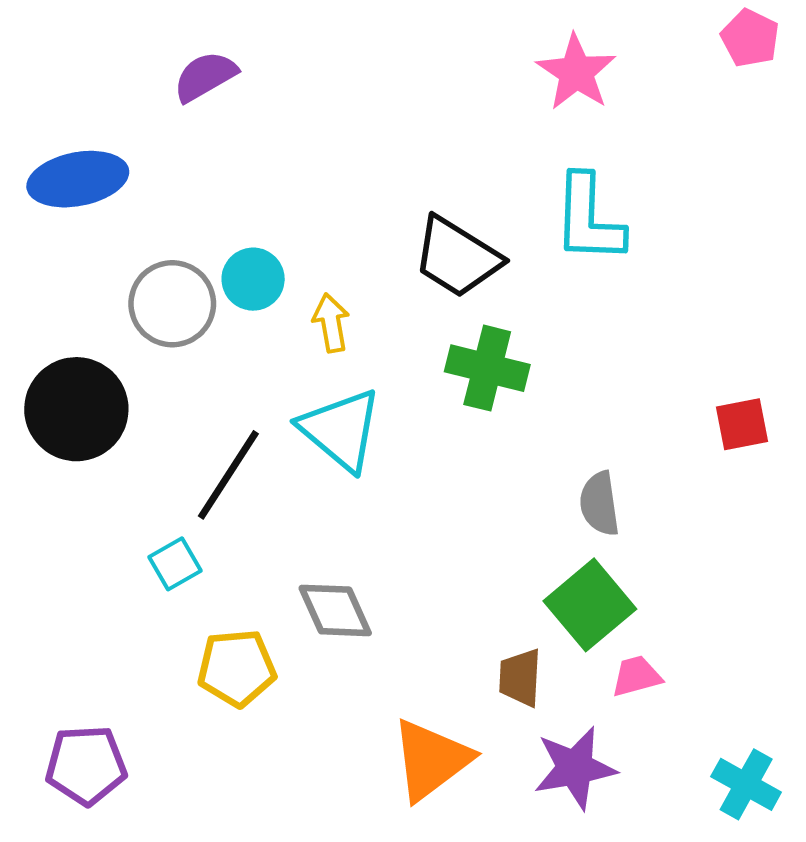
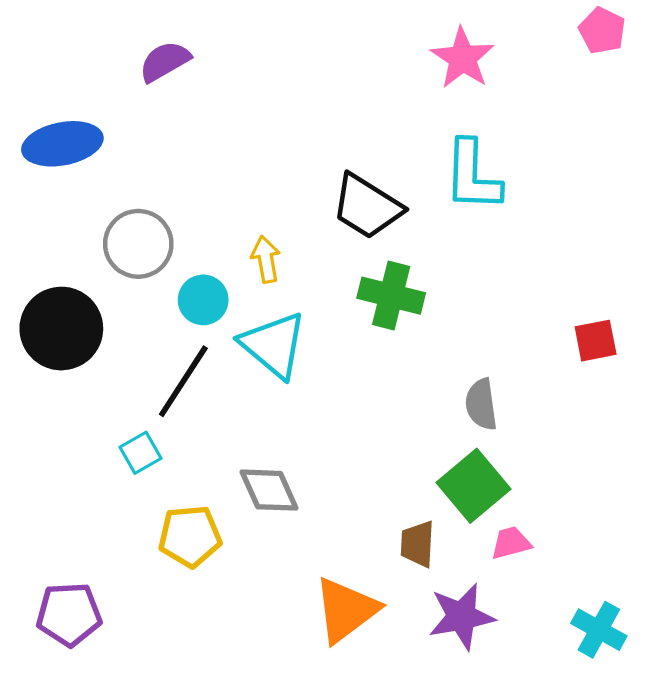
cyan circle: (253, 279) -> (203, 300), moved

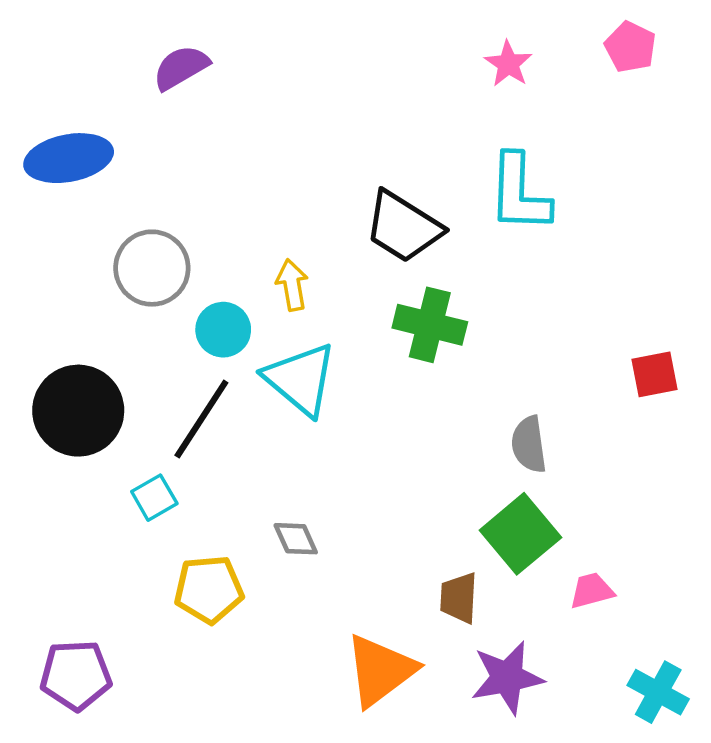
pink pentagon: (602, 31) -> (630, 47), moved
pink star: (463, 58) -> (508, 64), size x0.7
black circle: (61, 329) -> (78, 411), moved
gray diamond: (269, 490) -> (296, 539), size x0.7
pink trapezoid: (511, 543) -> (592, 591), moved

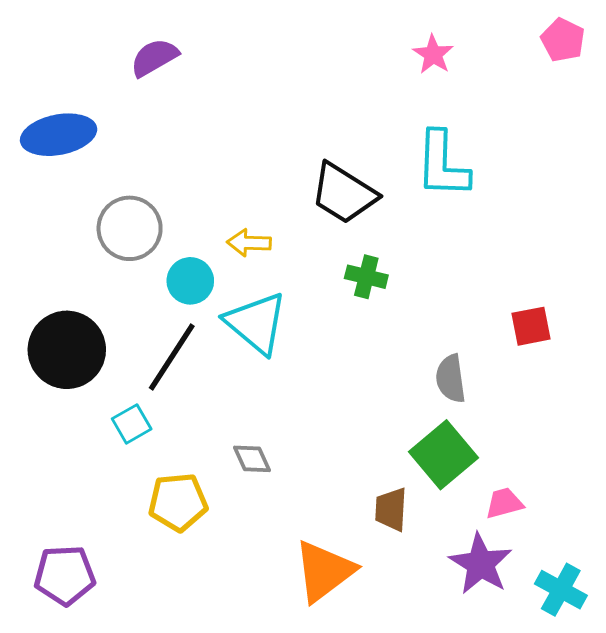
pink pentagon: (630, 47) -> (563, 40), moved
yellow arrow: (292, 285) -> (249, 243), turned -78
green cross: (430, 325) -> (366, 277), size x0.7
red square: (655, 374) -> (531, 326), moved
purple star: (507, 678) -> (481, 564), moved, turned -30

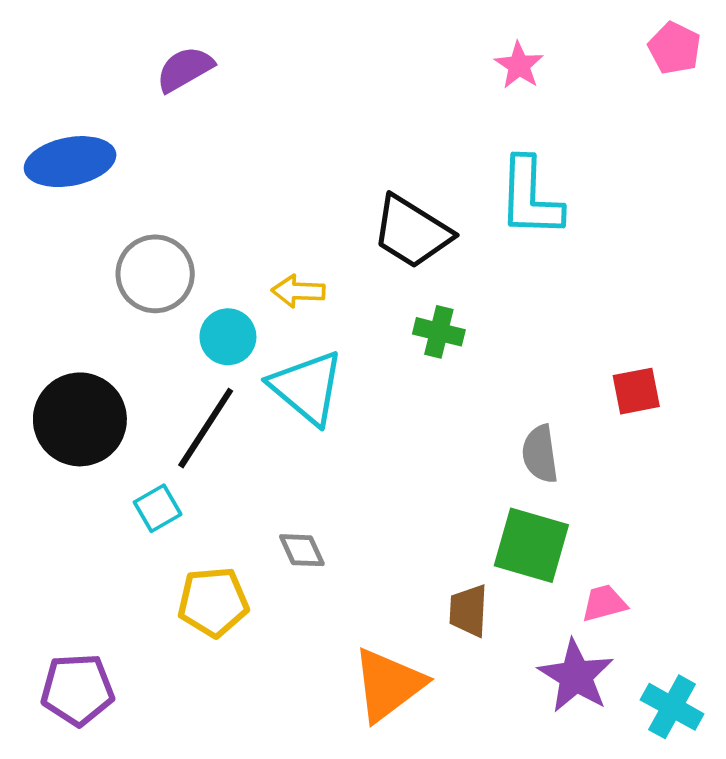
green square: (443, 455) -> (531, 545), turned -34

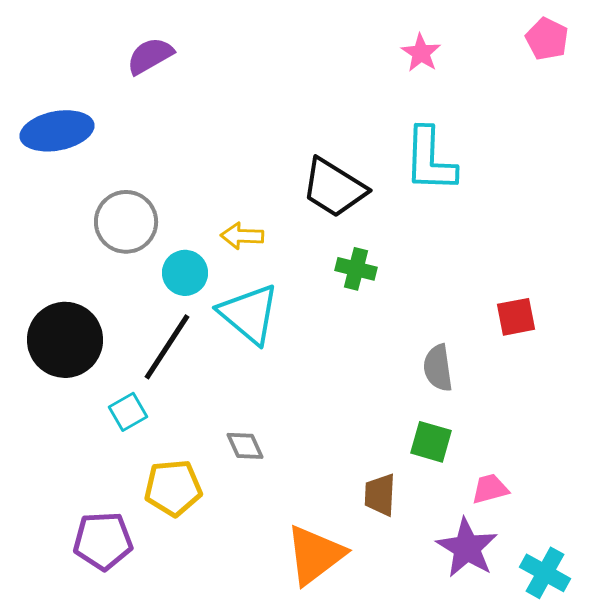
green square: (531, 545) -> (431, 442), size x0.7
purple pentagon: (77, 690) -> (103, 541), moved

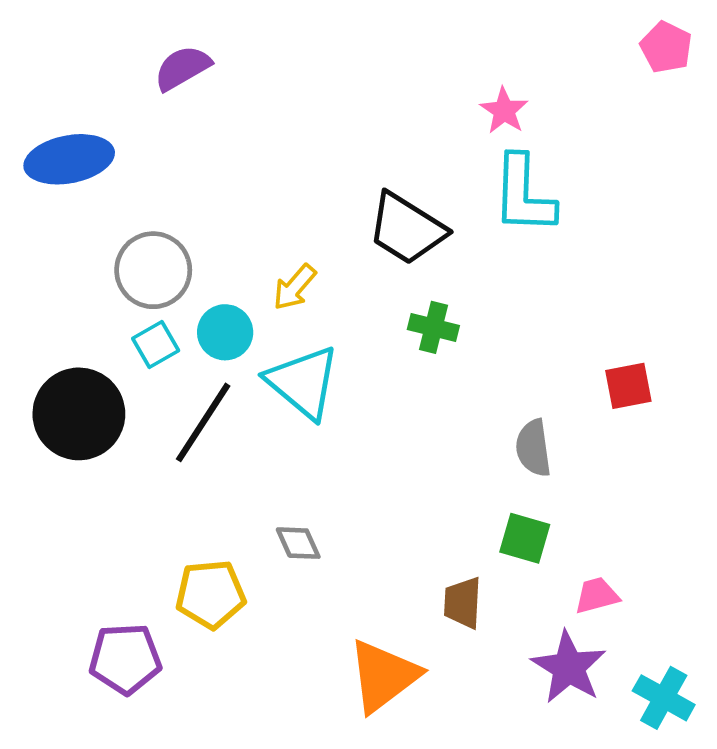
pink star: (421, 53) -> (504, 111), moved
yellow arrow: (242, 236) -> (295, 287), turned -51
cyan square: (128, 412) -> (156, 344), moved

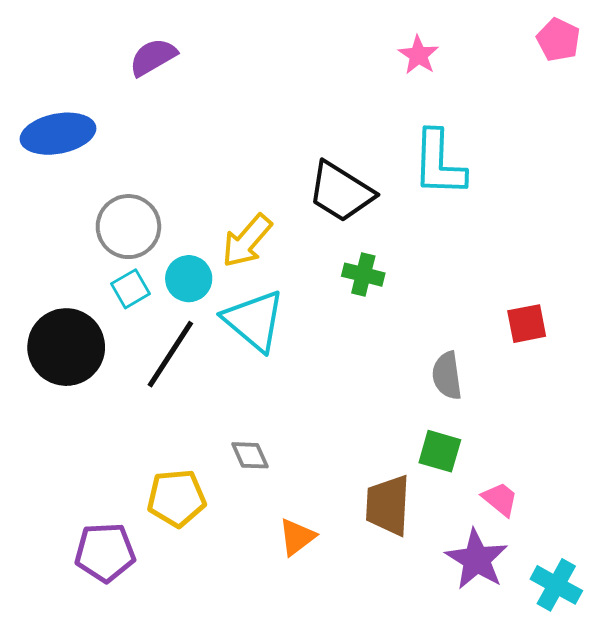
pink star: (504, 111) -> (418, 55), moved
yellow arrow: (295, 287) -> (247, 241), size x1.4
pink trapezoid: (597, 595) -> (500, 499), turned 54
brown trapezoid: (463, 603) -> (388, 505), size x1.4
orange triangle: (383, 676) -> (297, 537), moved, size x0.6

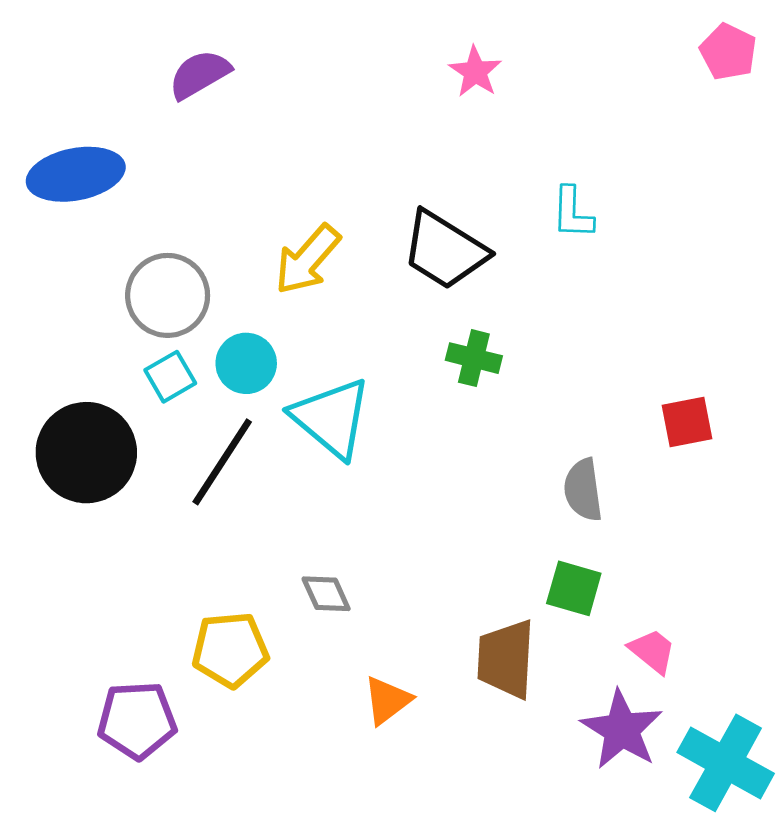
pink star: (418, 55) -> (475, 72), moved
cyan L-shape: (439, 163) -> (572, 213), size x0.6
yellow arrow: (247, 241) -> (307, 259), moved
cyan cross: (556, 585) -> (726, 763), size x1.4

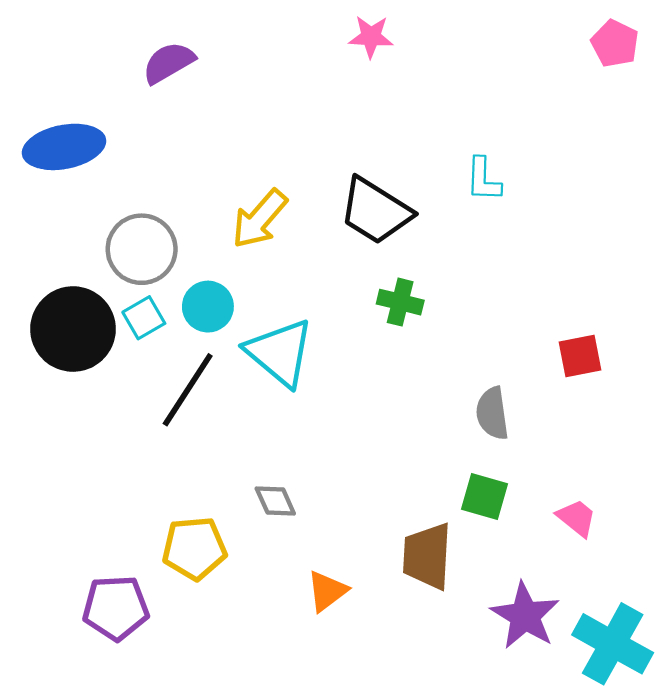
pink star: (475, 72) -> (371, 37), moved, turned -30
black circle: (86, 453) -> (73, 329), moved
pink trapezoid: (652, 651) -> (577, 518), moved

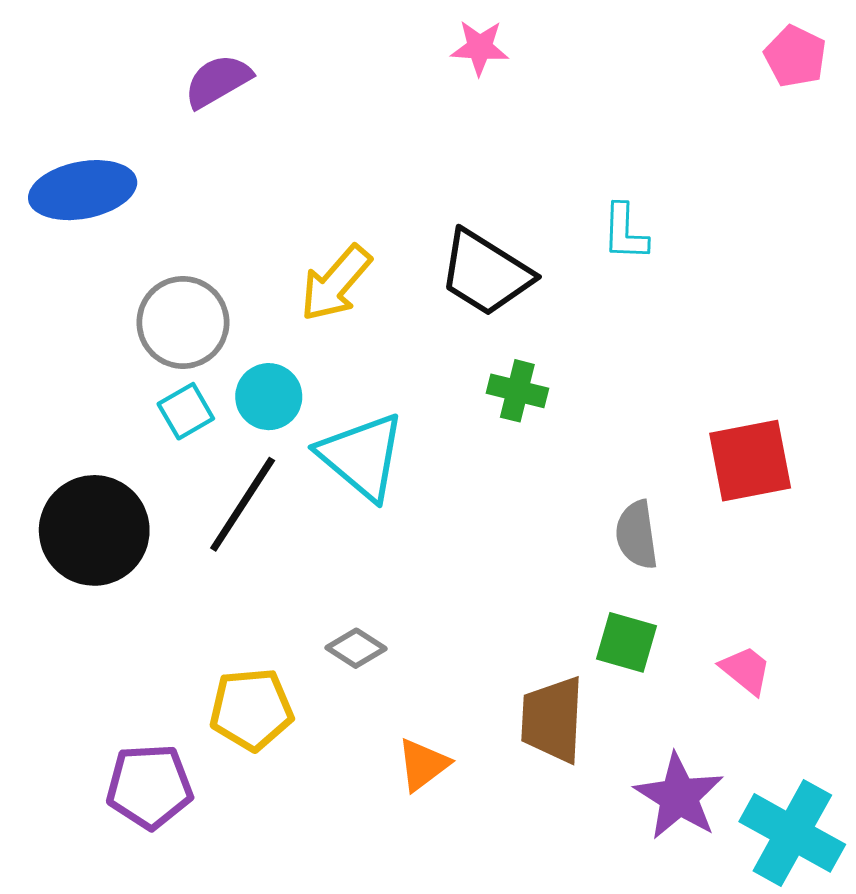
black circle: (73, 329) -> (94, 530), moved
red square: (580, 356) -> (750, 461), size x1.5
gray diamond: (275, 501) -> (356, 648), turned -33

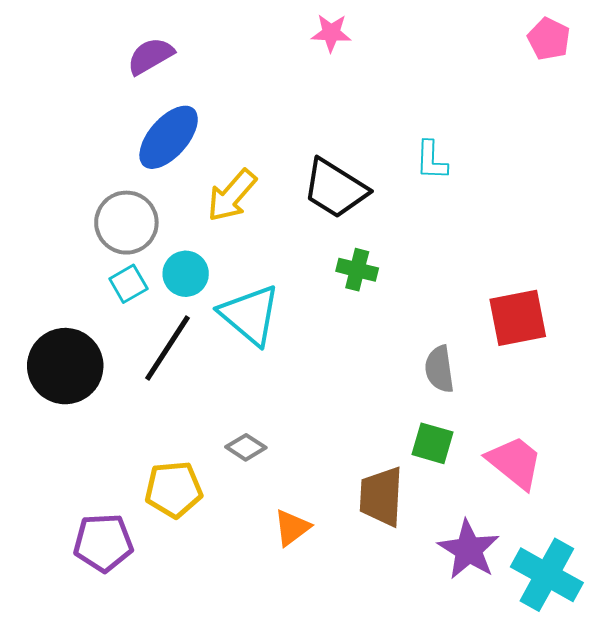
blue ellipse: (83, 190) -> (169, 137), moved, turned -38
pink trapezoid: (746, 670) -> (515, 462), size x1.6

